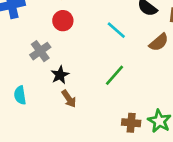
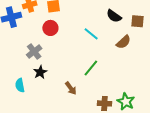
black star: (60, 75) -> (40, 72), moved
brown arrow: (69, 99) -> (71, 88), moved

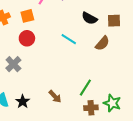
green line: (91, 68) -> (85, 88), moved
black star: (40, 72) -> (23, 102), moved

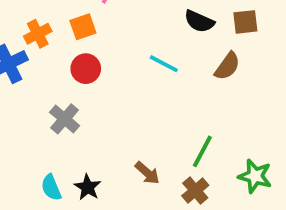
brown cross: (91, 108) -> (195, 191), moved, turned -32

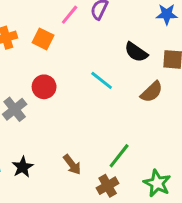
orange square: (83, 27) -> (43, 39), turned 35
red circle: (86, 69) -> (44, 87), moved

